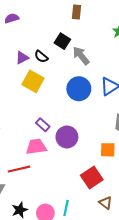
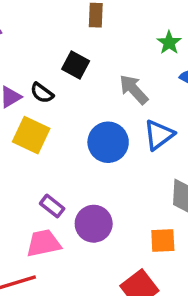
gray arrow: (81, 56) -> (134, 89), moved

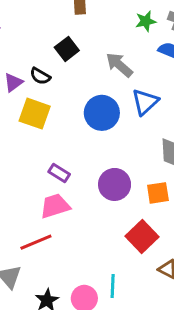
green star: (169, 43) -> (146, 21), turned 30
black square: (76, 65) -> (67, 49), turned 30
purple circle: (94, 224) -> (115, 184), moved

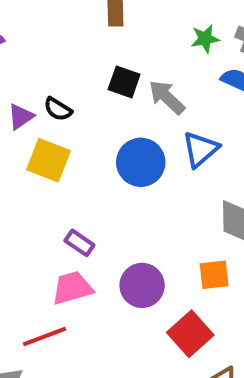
black square: (67, 49) -> (124, 82), moved, turned -35
purple circle: (115, 184) -> (142, 285), moved

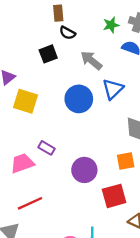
black square: (124, 82) -> (48, 54), moved, turned -36
black semicircle: (58, 109) -> (67, 33), moved
pink trapezoid: (72, 288) -> (22, 163), moved
red square: (190, 334) -> (114, 196), turned 30

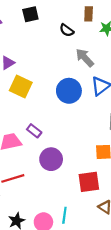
brown rectangle: (58, 13) -> (89, 14), moved
black square: (48, 54) -> (30, 14), moved
purple circle: (84, 170) -> (51, 159), moved

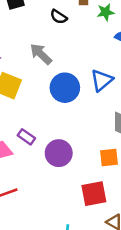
gray arrow: (85, 58) -> (41, 54), moved
purple circle: (51, 159) -> (59, 153), moved

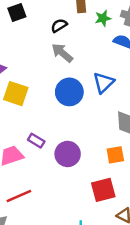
black semicircle: (59, 17) -> (59, 26), turned 119
gray arrow: (41, 54) -> (62, 53), moved

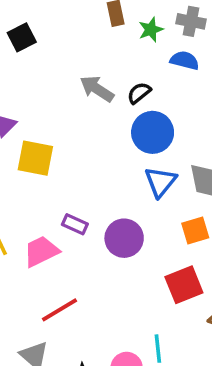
black semicircle: (59, 26) -> (139, 93), moved
blue triangle: (104, 83) -> (160, 182), moved
blue circle: (69, 92) -> (153, 132), moved

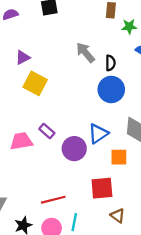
black semicircle: (139, 93) -> (110, 63), turned 112
blue triangle: (160, 182) -> (98, 134), moved
red line: (60, 310) -> (53, 200), moved

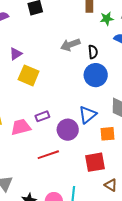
gray arrow: (85, 53) -> (70, 45), turned -66
purple rectangle: (47, 131) -> (42, 116), turned -56
red line: (53, 200) -> (48, 155), moved

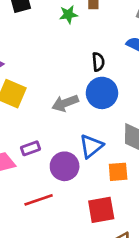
green star: (107, 19) -> (68, 15), moved
gray arrow: (70, 45) -> (65, 103), moved

